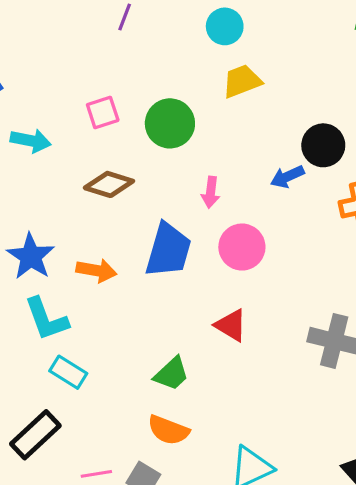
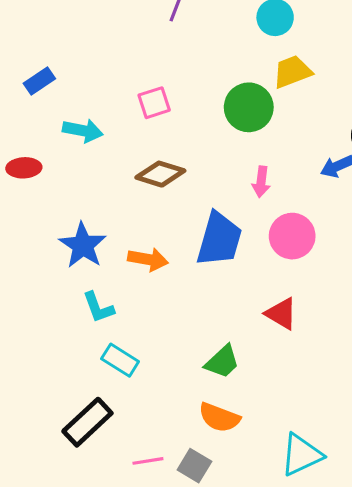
green circle: (170, 123) -> (249, 107), moved
cyan L-shape: (46, 319) -> (98, 307), size x0.7

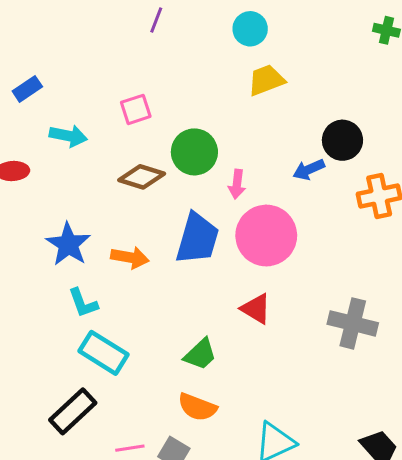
green circle: (249, 107) -> (194, 152), moved
pink circle: (292, 236) -> (266, 236), size x1.4
cyan rectangle: (120, 360) -> (104, 353), size x1.4

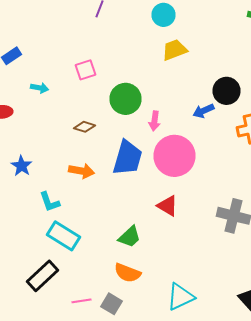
cyan arrow: (68, 136) -> (40, 88), size x0.7
brown diamond: (142, 177) -> (84, 127), moved, size x0.7
blue star: (68, 244) -> (22, 166), moved, size x0.7

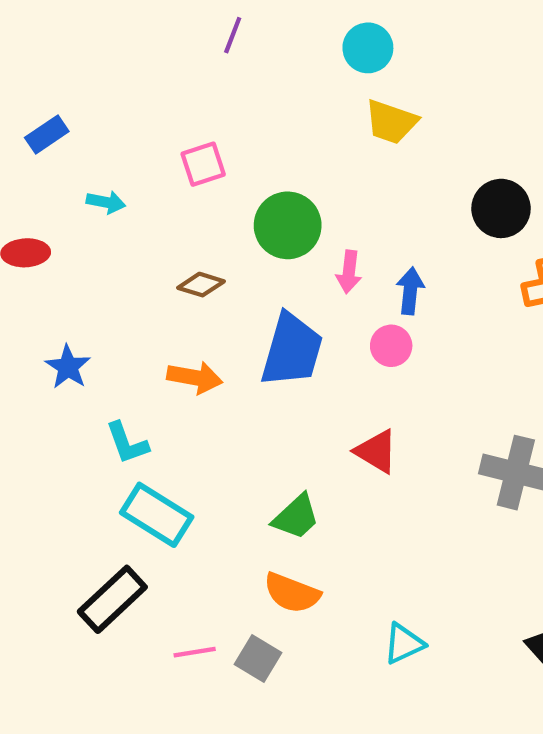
yellow trapezoid: (174, 50) -> (391, 122), turned -140
blue arrow: (204, 111) -> (410, 291), moved, turned 120
pink circle: (174, 156) -> (391, 346), size x0.5
cyan triangle: (180, 297) -> (404, 644), size x0.7

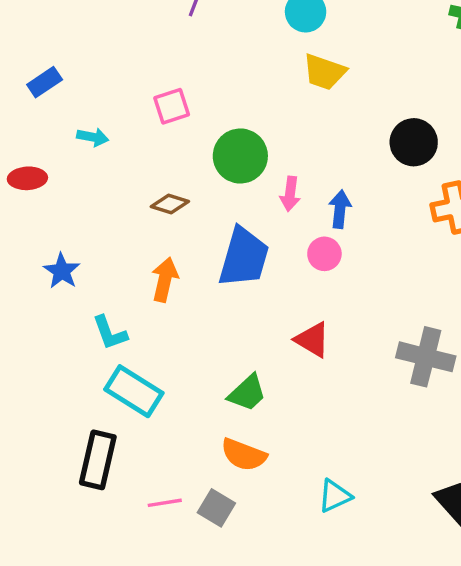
orange arrow: (195, 377) -> (165, 280), turned -87
black rectangle: (112, 599) -> (98, 460), turned -34

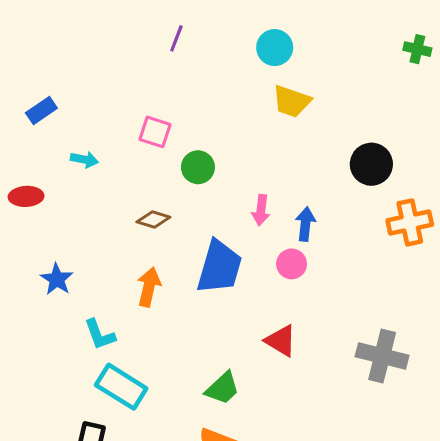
pink square: (172, 106) -> (155, 132), turned 36
green circle: (240, 156) -> (198, 167), moved, size x0.7

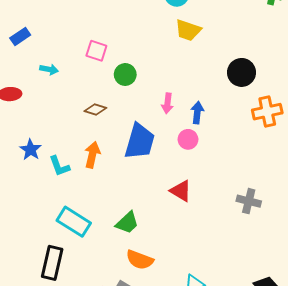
cyan L-shape: (100, 335) -> (59, 166), moved
gray cross: (382, 356) -> (249, 201), size x0.7
green trapezoid: (223, 388) -> (127, 223), moved

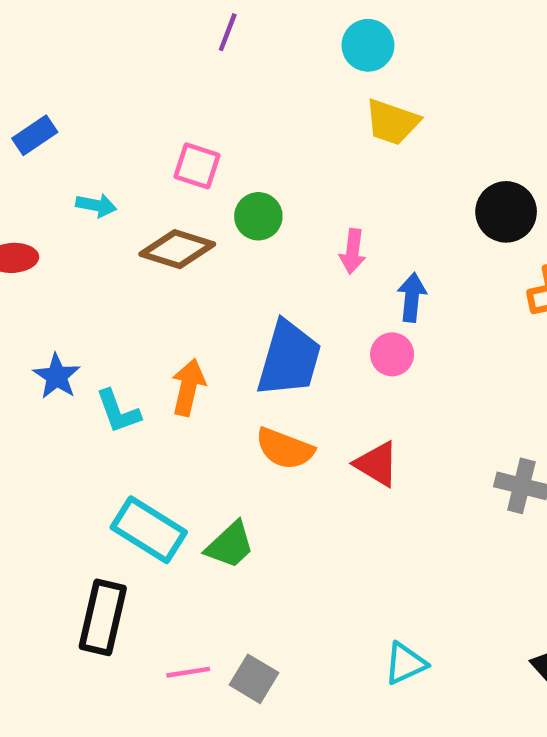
pink arrow: (167, 103) -> (353, 251), moved
brown diamond: (95, 109) -> (177, 249), moved, size x1.5
green trapezoid: (127, 223) -> (230, 545), moved
orange semicircle: (140, 260) -> (285, 449), moved

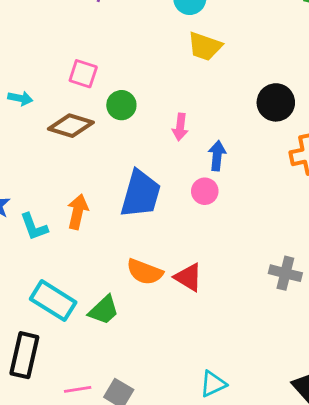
orange semicircle: (285, 449) -> (145, 272), moved
red triangle: (377, 464) -> (188, 277), moved

